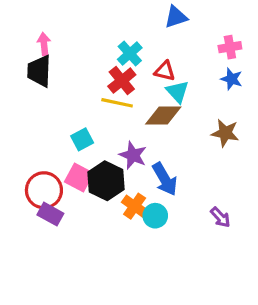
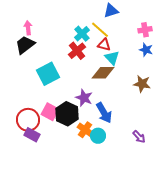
black trapezoid: (39, 71) -> (25, 45), turned 50
yellow line: (117, 103) -> (100, 30), moved, turned 30
cyan square: (82, 139) -> (48, 74), moved, size x1.6

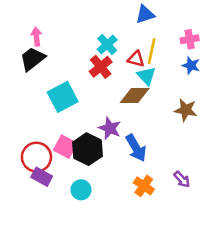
yellow line: (100, 30) -> (152, 51), moved, turned 60
orange cross: (85, 130) -> (144, 186), moved
cyan circle: (98, 136) -> (81, 190), moved

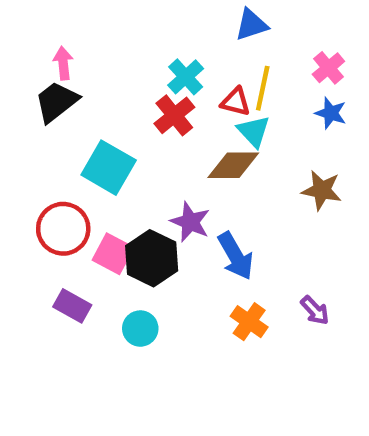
pink cross: (190, 39) -> (328, 68), turned -30
cyan square: (63, 97) -> (109, 168), turned -32
red circle: (36, 157) -> (63, 229), moved

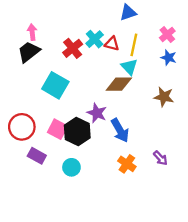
red triangle: (236, 102) -> (112, 44), moved
red cross: (174, 115) -> (73, 48), moved
red circle: (63, 229) -> (22, 127), moved

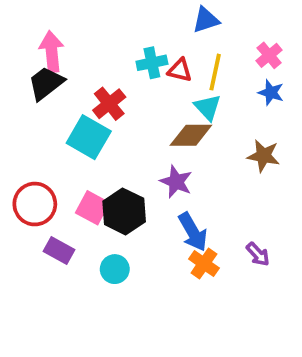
pink arrow: (32, 32) -> (52, 52), size x1.5
cyan cross: (95, 39) -> (152, 63), turned 30
red cross: (73, 48) -> (109, 104), moved
purple star: (97, 113) -> (176, 182), moved
blue arrow: (120, 130) -> (193, 232), moved

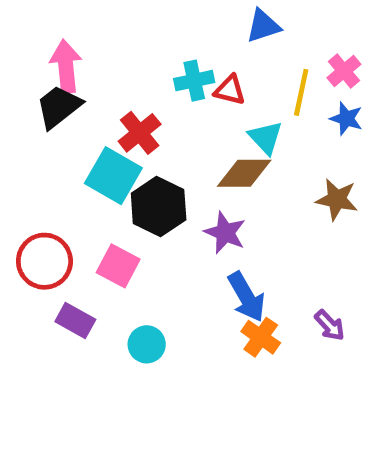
yellow line: (215, 72) -> (301, 92), moved
black hexagon: (124, 211) -> (159, 206), moved

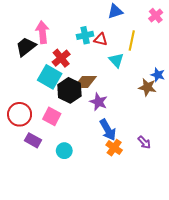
pink arrow: (66, 66) -> (42, 32), moved
pink cross: (344, 71) -> (156, 16), moved
blue star: (346, 119) -> (158, 75), moved
brown diamond: (244, 173) -> (85, 82), moved

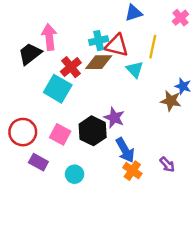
red triangle: (101, 39) -> (117, 45), size x1.5
brown diamond: (85, 82) -> (99, 62), moved
black hexagon: (69, 90) -> (93, 131), moved

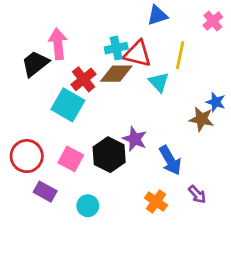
blue arrow: (125, 150) -> (170, 160), moved

